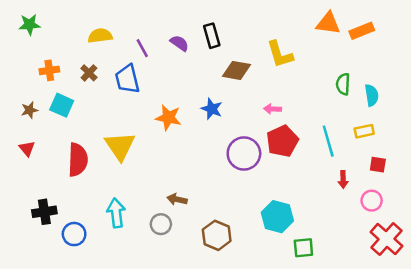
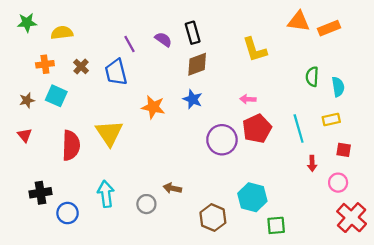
yellow semicircle: (100, 36) -> (62, 33), moved
brown diamond: (236, 70) -> (197, 64), moved, turned -30
brown arrow: (177, 199) -> (172, 188), moved
brown hexagon: (217, 235) -> (213, 218), moved

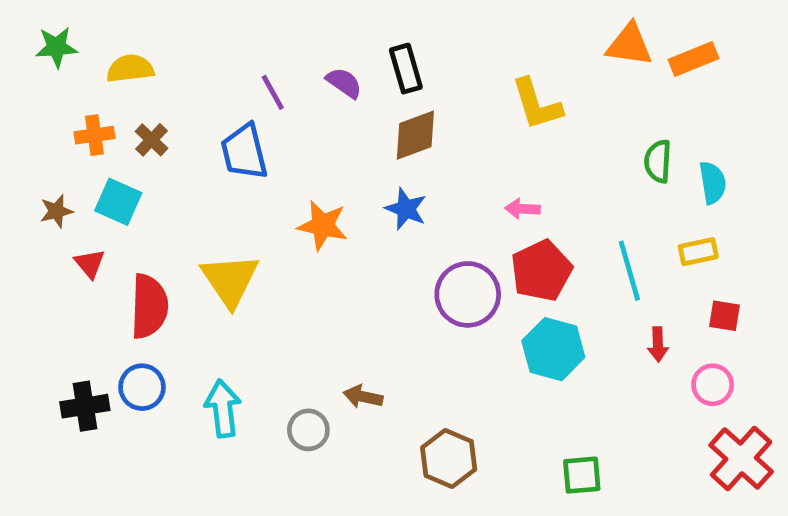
brown cross: (81, 67) -> (152, 140), moved
red triangle: (25, 135) -> (90, 264), moved
cyan hexagon: (252, 197) -> (553, 349), moved
blue circle: (68, 213) -> (142, 387), moved

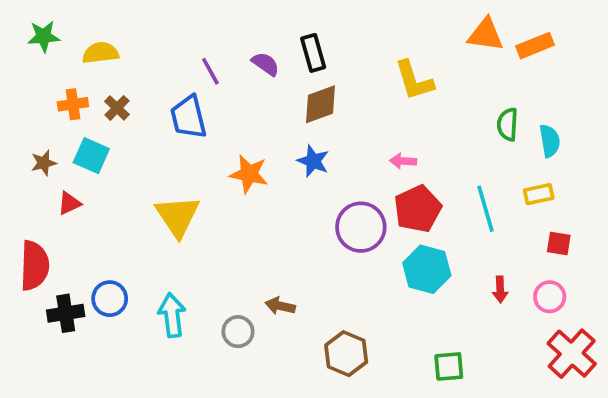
red triangle: (90, 264) -> (69, 203), turned 45
red semicircle: (149, 306) -> (34, 266), moved
red arrow: (658, 344) -> (500, 289), moved

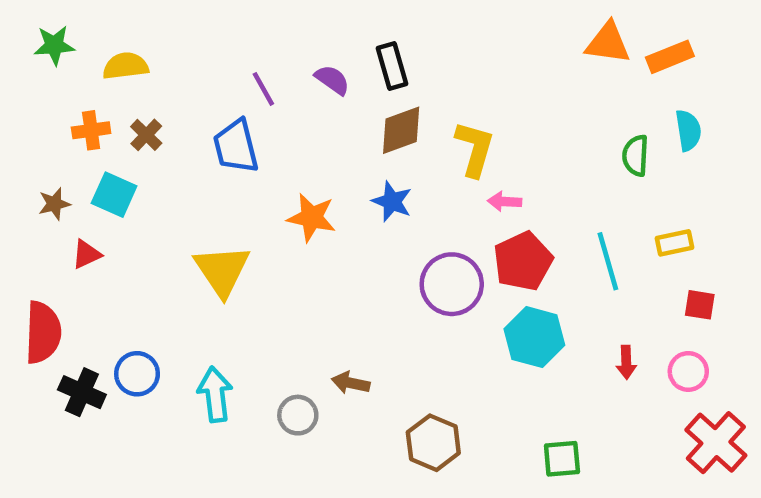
yellow L-shape: (414, 80) -> (475, 149), moved, turned -147
cyan semicircle: (550, 141) -> (688, 130), moved
black cross: (66, 313) -> (82, 392), turned 33

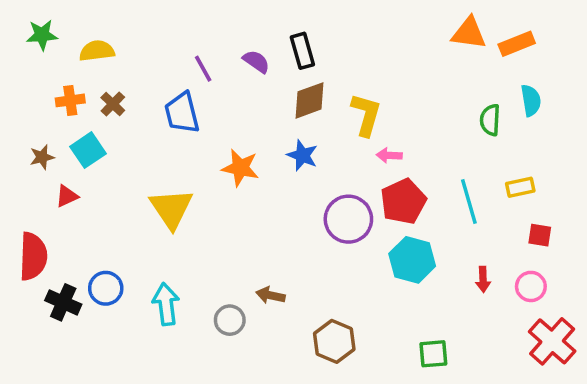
cyan square: (114, 195) -> (88, 150), turned 32

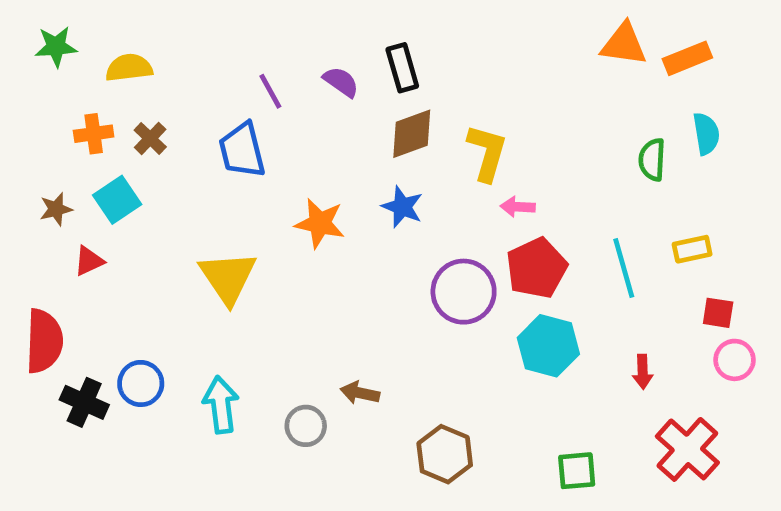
pink circle: (531, 286) -> (735, 360), moved
red cross: (552, 341) -> (687, 449), moved

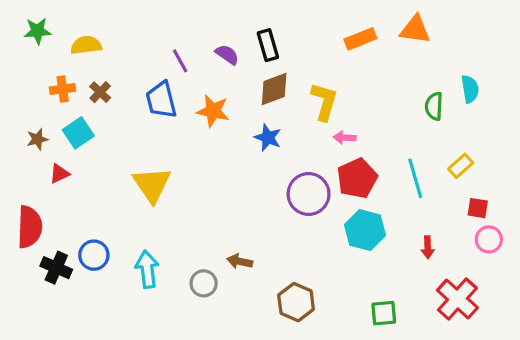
orange rectangle: (687, 58) -> (360, 39), moved
orange star: (320, 223) -> (213, 111), moved
yellow rectangle: (692, 249) -> (461, 166), turned -30

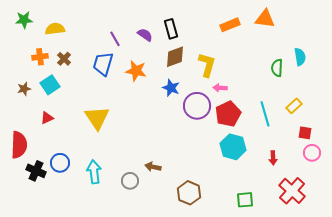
blue trapezoid: (161, 100) -> (103, 64), turned 30
red triangle: (59, 174) -> (47, 118), moved
purple circle: (309, 194) -> (197, 106), moved

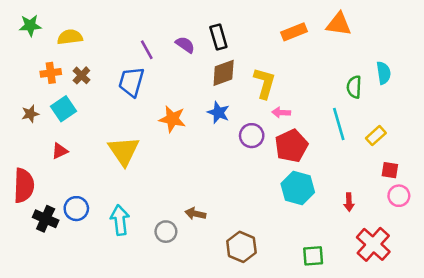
orange star: (136, 71) -> (172, 119), moved
purple circle: (197, 106) -> (252, 136), size x0.7
cyan line: (265, 114) -> (339, 124), moved

